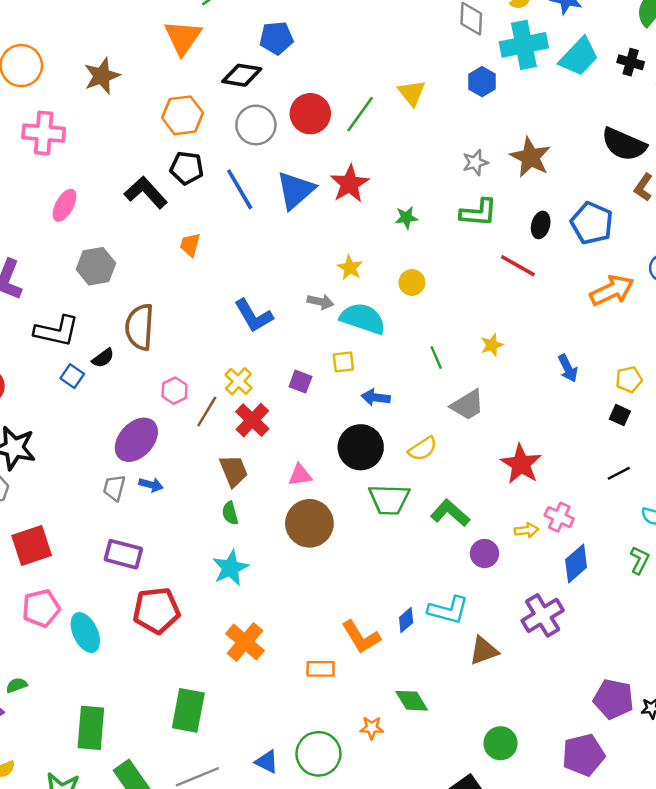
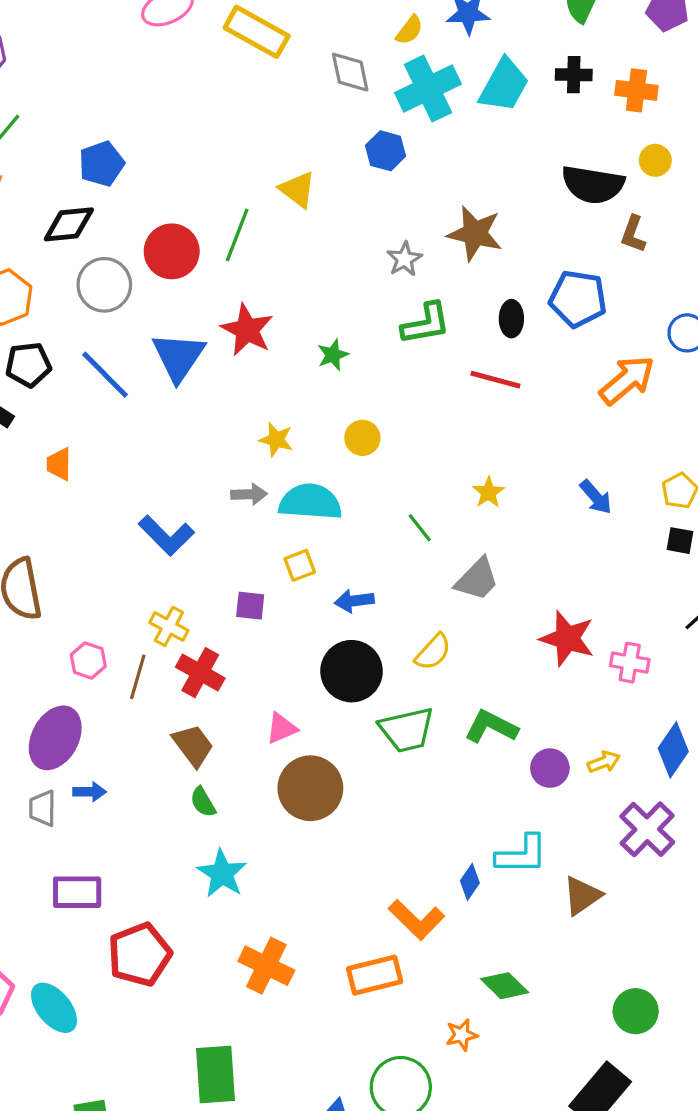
pink cross: (559, 517) -> (630, 663), moved
yellow arrow: (527, 530) -> (604, 762), moved
orange rectangle: (321, 669) -> (375, 975), size x1.4

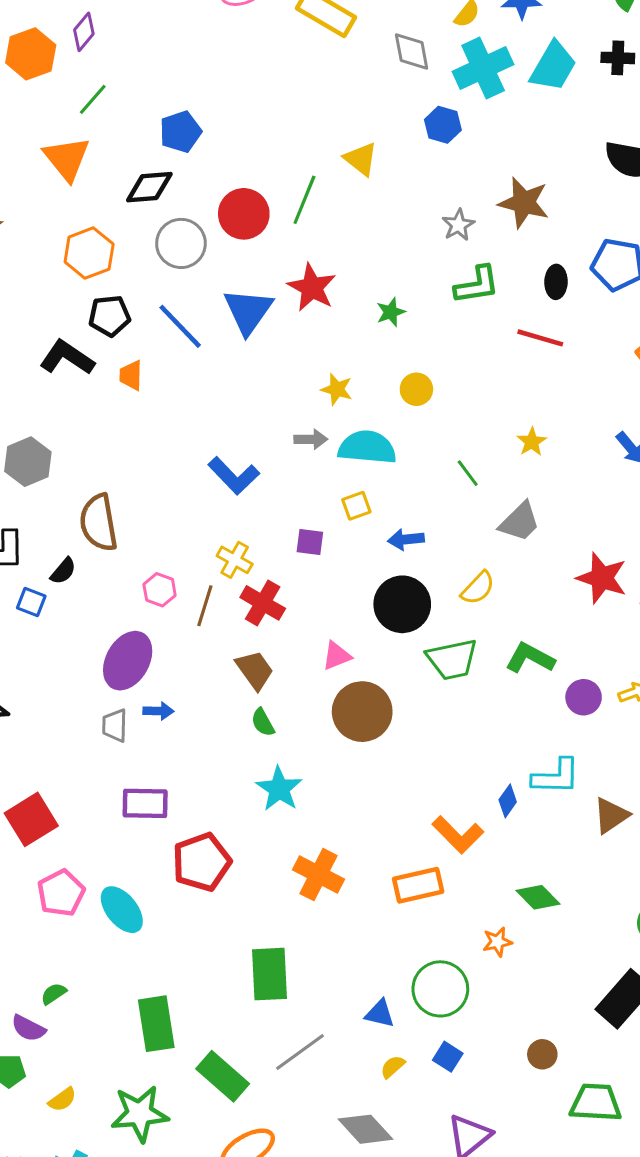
orange trapezoid: (59, 464) -> (131, 375), moved

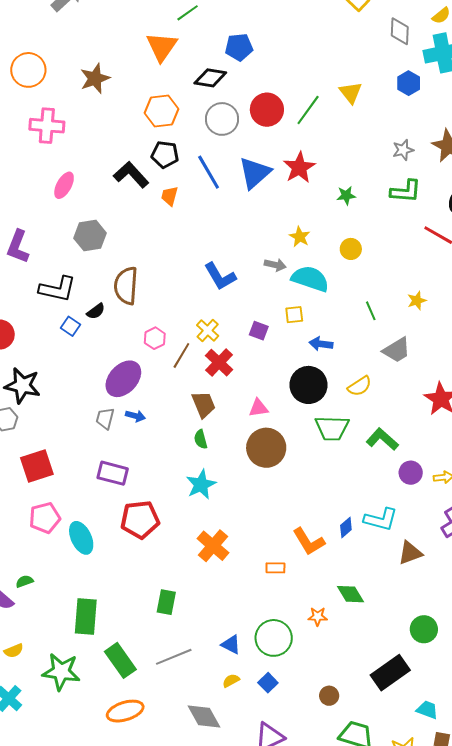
orange rectangle: (418, 885) -> (275, 568), size x0.6
green rectangle: (270, 974) -> (166, 602), size x0.7

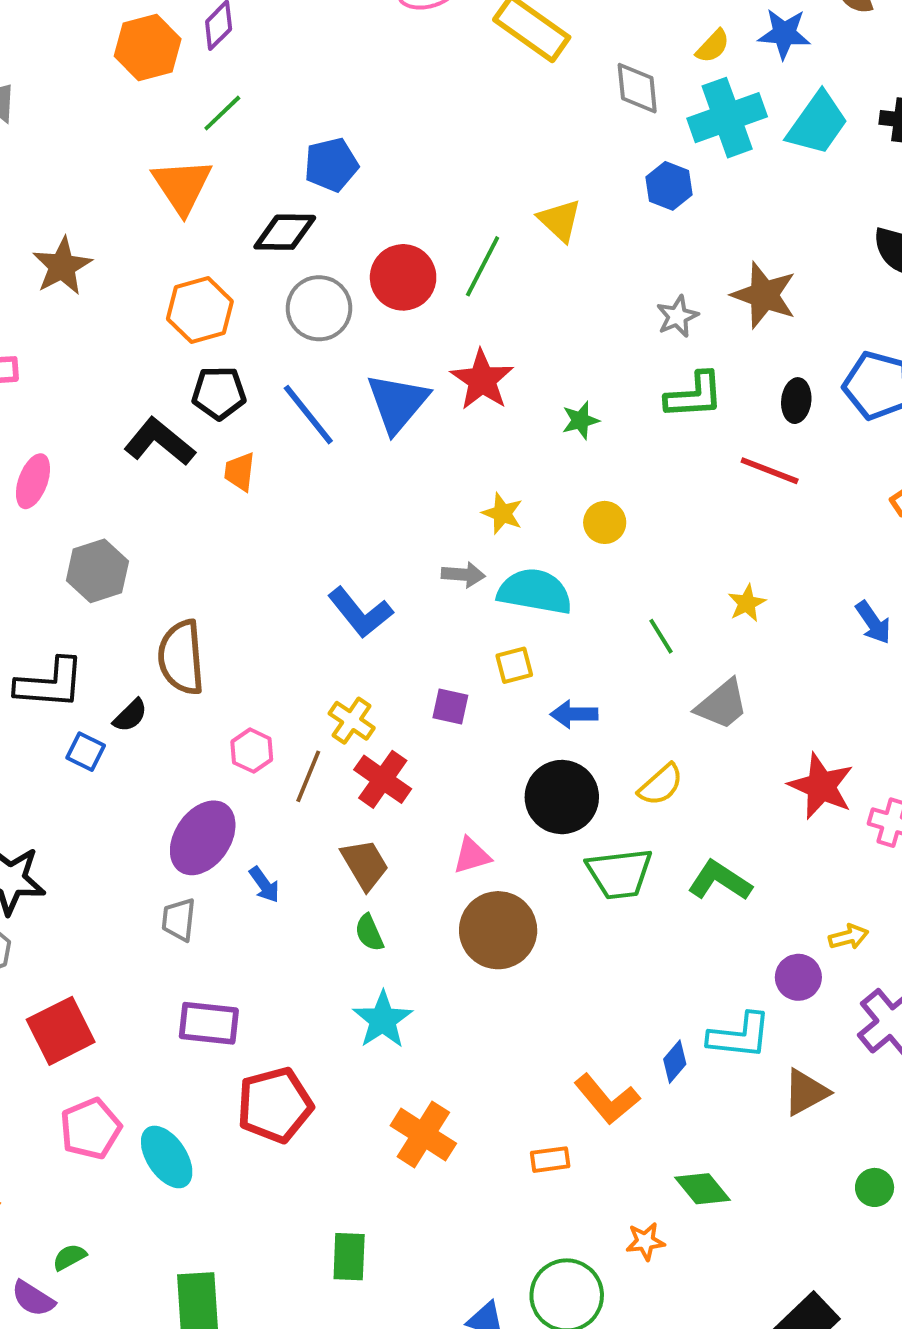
blue arrow: (135, 416) -> (264, 885), moved, turned 48
purple circle: (411, 473) -> (798, 977), moved
green circle: (424, 629) -> (875, 1187), moved, size x0.7

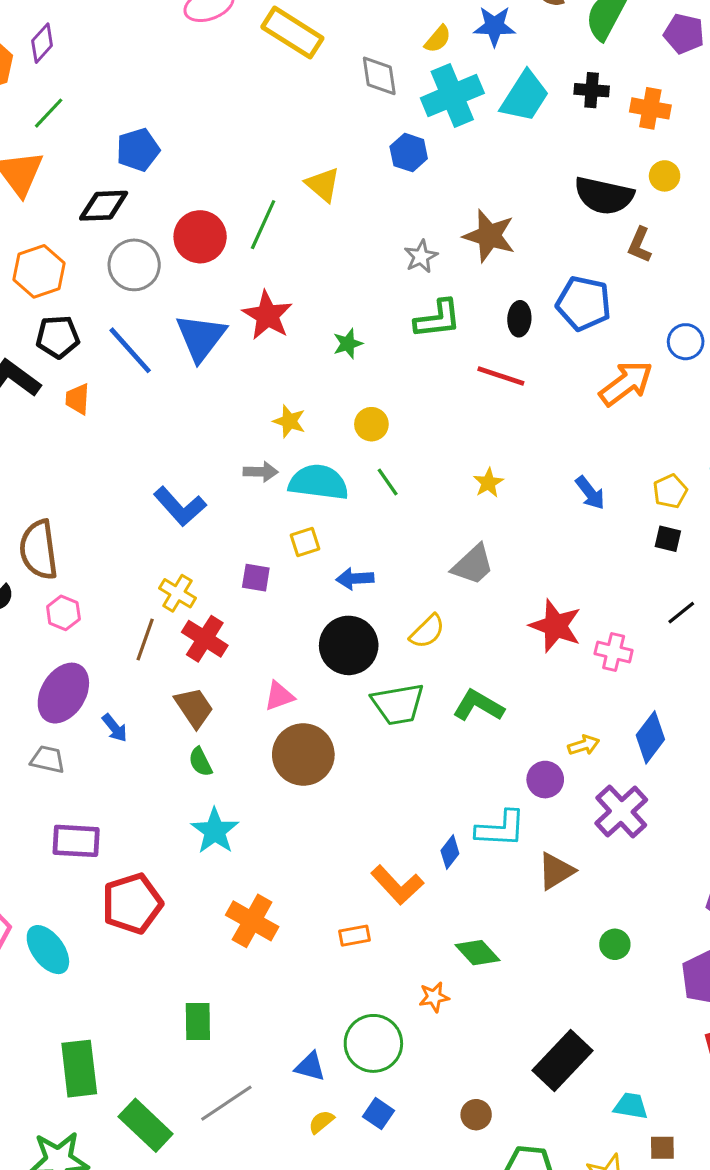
green line: (661, 636) -> (388, 482), moved
pink hexagon: (252, 751) -> (63, 613), moved
gray trapezoid: (179, 920) -> (48, 759), turned 99

